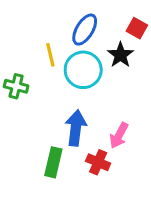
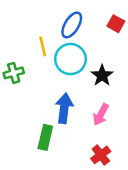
black star: (120, 55) -> (102, 75), moved
green cross: (16, 86) -> (14, 73), turned -30
red cross: (98, 162) -> (101, 155), moved, turned 30

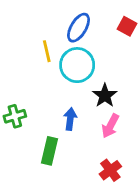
green cross: (14, 73) -> (15, 116), moved
black star: (102, 75) -> (105, 95), moved
blue arrow: (64, 108) -> (70, 119), size x0.7

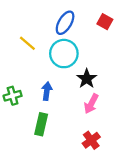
yellow line: (47, 51) -> (27, 43), moved, turned -36
blue arrow: (70, 119) -> (47, 91), moved

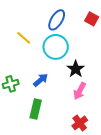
blue arrow: (47, 91) -> (41, 80), turned 42

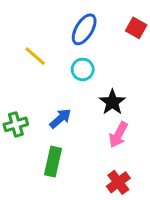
cyan circle: (56, 47) -> (83, 69), size x0.6

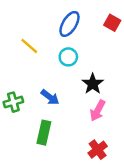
blue arrow: (60, 118) -> (50, 97), turned 78

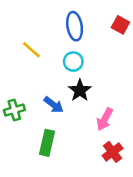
blue ellipse: (70, 24) -> (75, 26), turned -40
black star: (93, 84) -> (80, 90), moved
red cross: (98, 150) -> (113, 152), moved

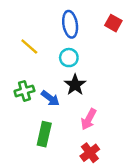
green cross: (14, 110) -> (24, 91), moved
pink arrow: (105, 119) -> (89, 119), moved
red cross: (113, 152) -> (90, 153), moved

